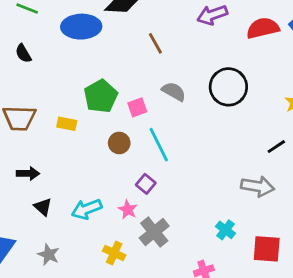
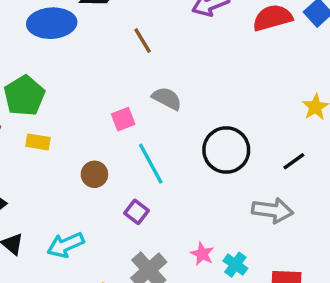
black circle: (228, 87) -> (226, 150), moved
green pentagon: (101, 96) -> (24, 96), moved
brown circle: (119, 143) -> (94, 174), moved
pink star: (128, 210) -> (202, 254), moved

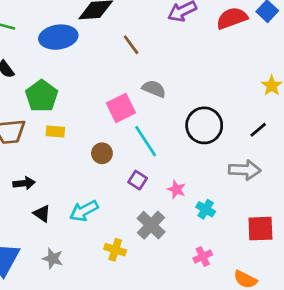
pink square: (123, 119) -> (121, 108), size x1.5
pink star: (202, 254) -> (176, 189), moved
cyan cross: (235, 265) -> (206, 209), moved

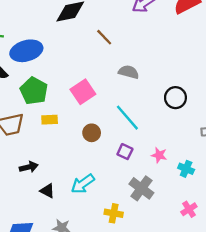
blue ellipse: (58, 37) -> (26, 51), moved
pink square: (121, 108) -> (83, 92), moved
black circle: (204, 125) -> (175, 98), size x0.7

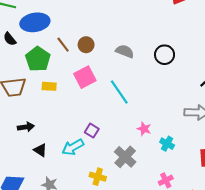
brown line: (104, 37) -> (63, 45), moved
pink square: (83, 92) -> (85, 77), moved
black circle: (175, 98) -> (165, 55), moved
brown circle: (92, 133) -> (86, 45), moved
purple square: (125, 152) -> (92, 131), moved

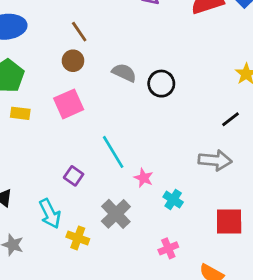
brown line: (63, 45) -> (79, 32), moved
black circle: (165, 55) -> (161, 84), moved
cyan line: (119, 92) -> (113, 152), moved
cyan arrow: (73, 147) -> (50, 214), moved, turned -90

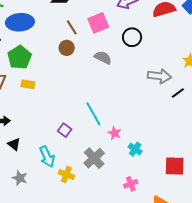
black circle: (161, 84) -> (132, 37), moved
pink square: (69, 104) -> (98, 23), moved
gray arrow: (215, 160) -> (159, 76), moved

